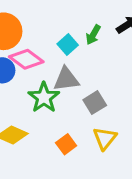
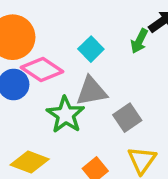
green arrow: (93, 35) -> (139, 41), moved

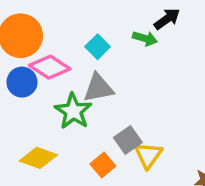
green arrow: (139, 41) -> (145, 38), turned -100
gray square: (127, 118) -> (128, 140), moved

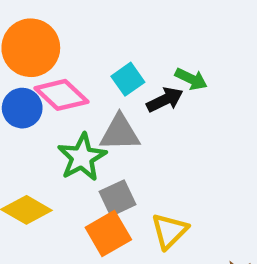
black arrow: (167, 19) -> (165, 100), moved
gray square: (128, 140) -> (118, 198), moved
orange square: (103, 165) -> (108, 234), size x1.4

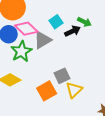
gray triangle: (120, 133) -> (43, 40), moved, turned -30
green star: (82, 157) -> (21, 51), moved
gray square: (118, 198) -> (62, 76), moved

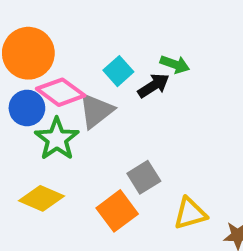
yellow triangle: (74, 90) -> (190, 213), moved, turned 36

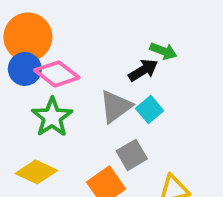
cyan square: (118, 71) -> (150, 110), moved
blue circle: (27, 108) -> (25, 69), moved
gray triangle: (96, 111) -> (116, 106), moved

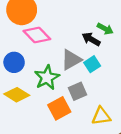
blue circle: (25, 69) -> (14, 62), moved
black arrow: (143, 70) -> (91, 39), turned -126
green star: (52, 117) -> (47, 77), moved

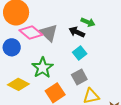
gray triangle: (71, 60) -> (49, 33), moved, turned -42
blue circle: (14, 62) -> (12, 47), moved
gray square: (78, 91) -> (79, 77), moved

